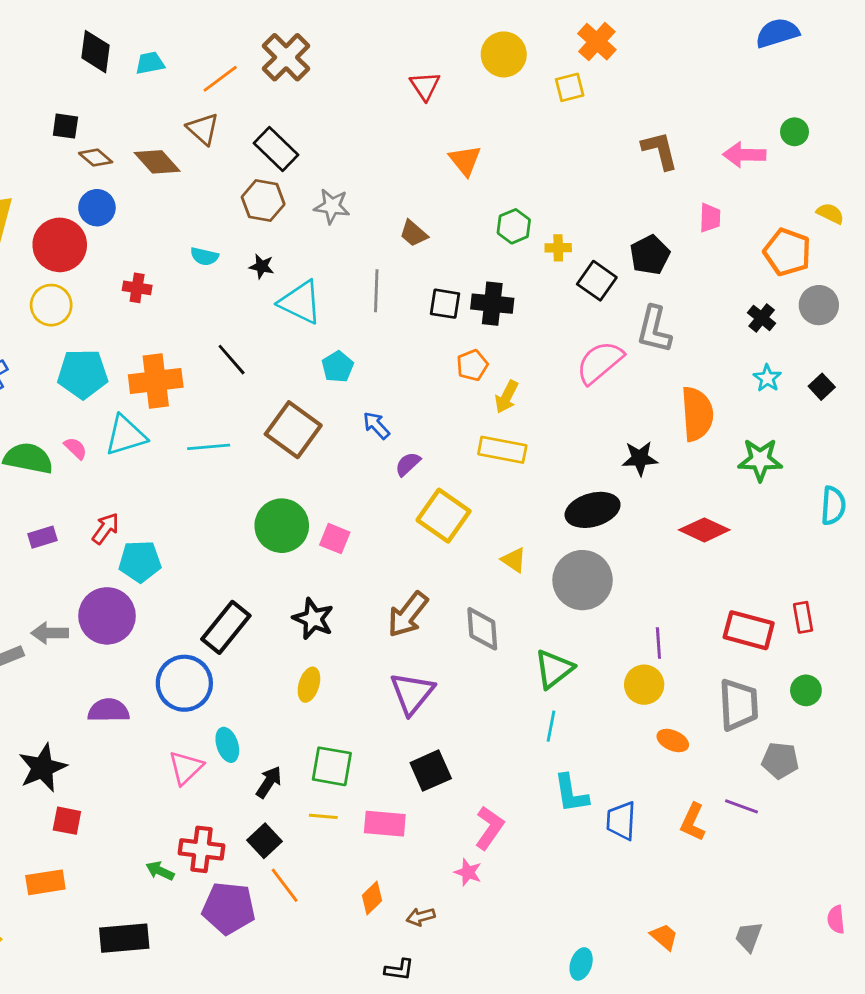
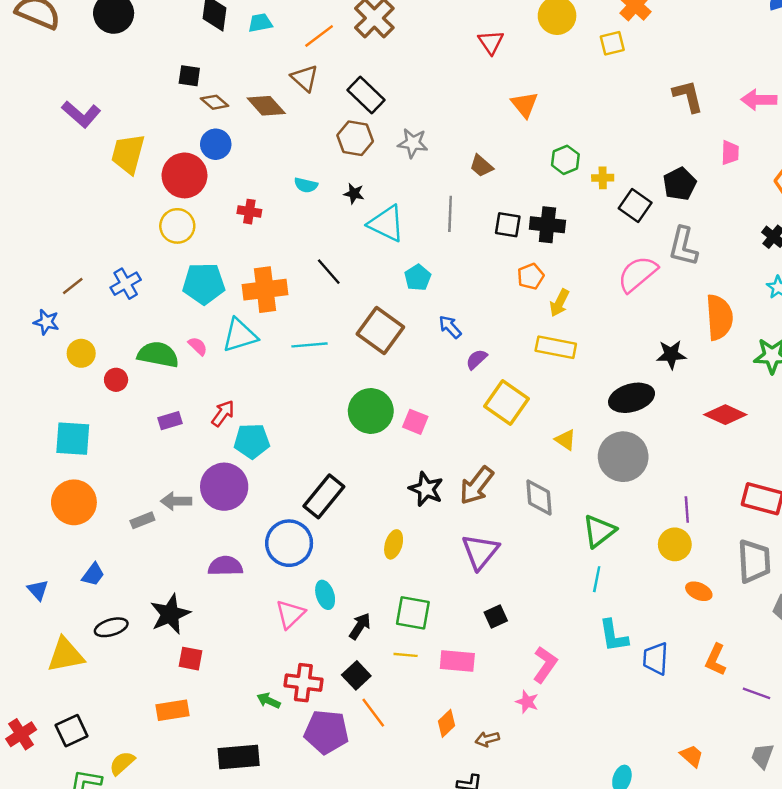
black star: (313, 619) -> (426, 489), moved
black square: (431, 771) -> (496, 616), size x0.7
purple line: (742, 806) -> (757, 693), moved

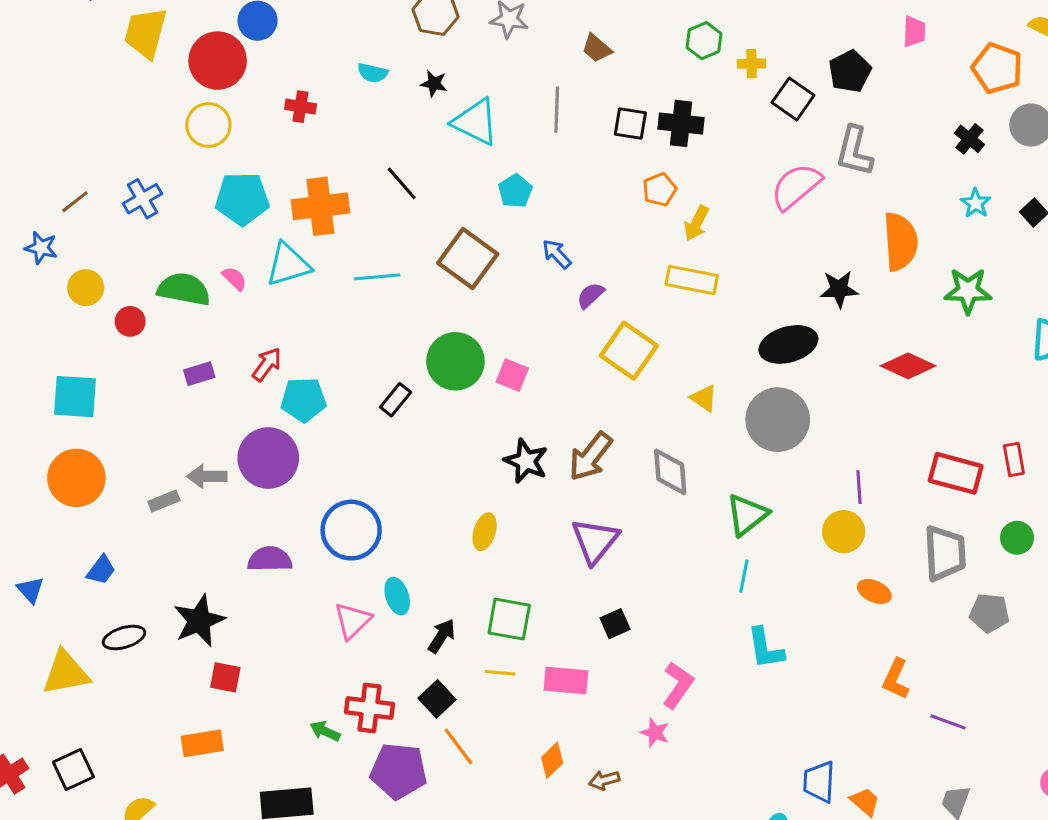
black rectangle: (324, 496) -> (396, 400), moved, size x0.6
blue trapezoid: (656, 659) -> (819, 782), moved

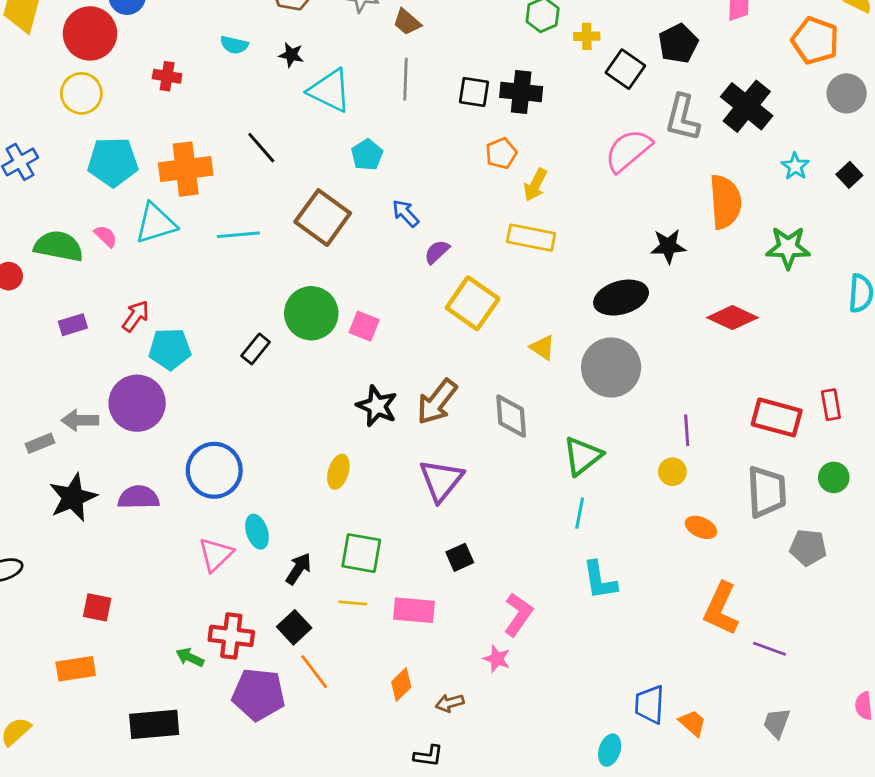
brown trapezoid: (597, 48) -> (407, 22), moved
black cross: (969, 139) -> (747, 106), moved, size x1.8
yellow circle: (844, 532) -> (672, 472), size x0.7
black star: (199, 621) -> (73, 497), moved
orange L-shape: (896, 679) -> (721, 609), size x1.4

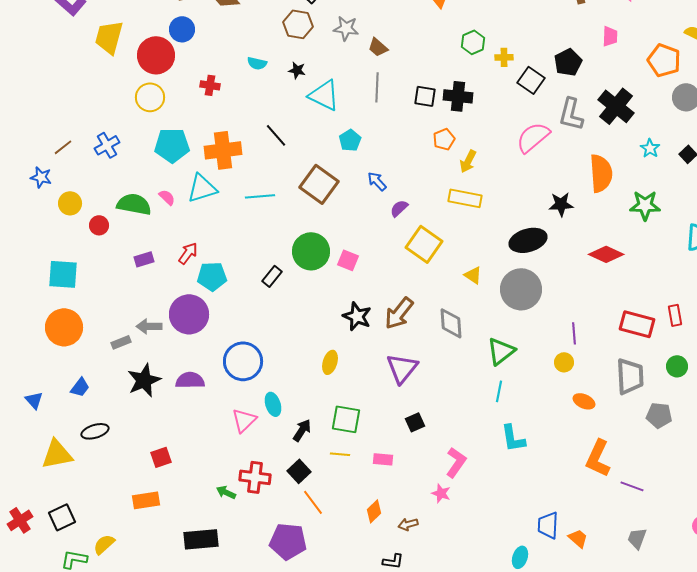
red square: (97, 607) -> (161, 457), turned -30
pink rectangle: (414, 610) -> (383, 459), size x0.7
purple pentagon: (258, 694) -> (288, 541), moved

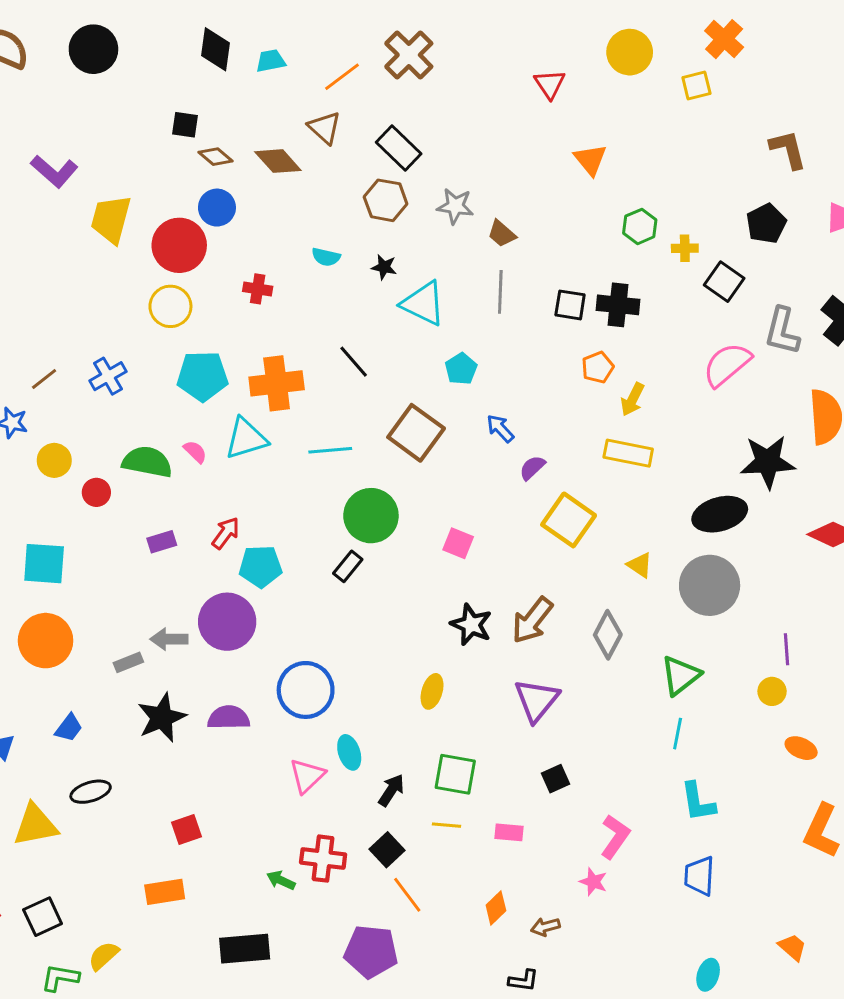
black pentagon: (568, 62) -> (766, 224), moved
black star: (561, 204) -> (768, 462), size x1.5
green circle: (311, 251) -> (371, 516), moved
gray diamond: (451, 323) -> (608, 635), turned 32
blue trapezoid: (548, 525) -> (699, 876), moved

